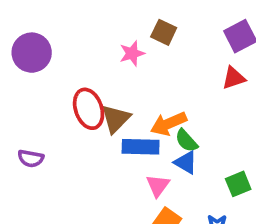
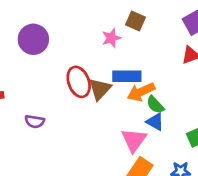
blue rectangle: (141, 147) -> (127, 76), moved
pink triangle: (158, 186) -> (134, 140), size x1.4

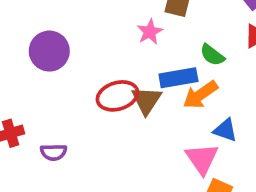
red ellipse: (79, 82) -> (117, 96), turned -76
green semicircle: (155, 105) -> (212, 55), moved
purple semicircle: (35, 122) -> (54, 152), moved

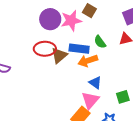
pink star: (150, 32) -> (71, 21), size x1.5
purple circle: (49, 51) -> (50, 19), moved
pink triangle: (202, 159) -> (90, 100), moved

